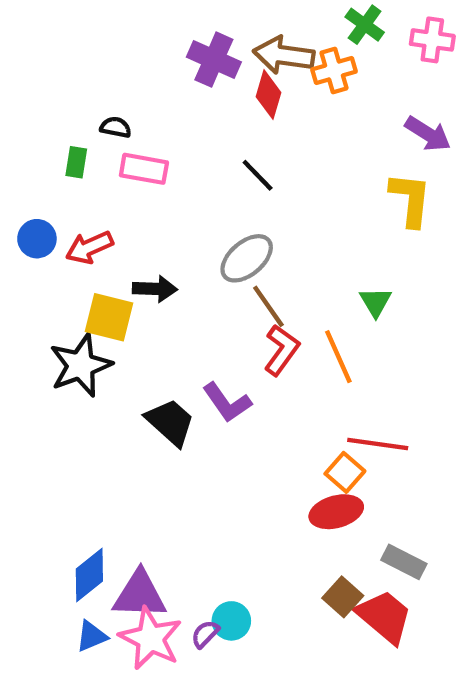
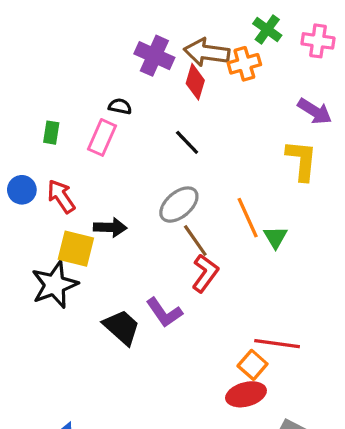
black semicircle: (116, 127) -> (120, 106), moved
pink rectangle: (144, 169) -> (102, 137), turned -76
red arrow: (89, 247) -> (61, 196), turned 80
orange line: (338, 357) -> (248, 218), moved

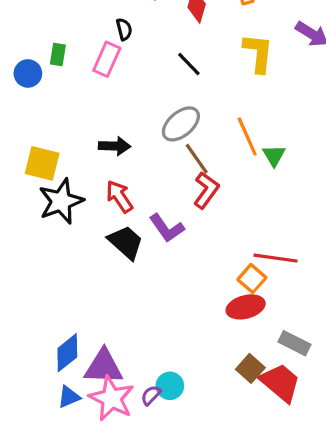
black semicircle: (120, 106) -> (124, 29), turned 65
yellow L-shape: (302, 160) -> (258, 53), moved
blue circle: (22, 190) -> (28, 73), moved
red arrow: (61, 196) -> (119, 197), moved
yellow square: (76, 249) -> (42, 163), moved

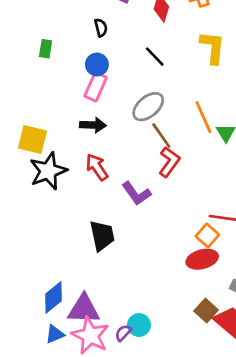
pink rectangle: (107, 59) -> (96, 87), moved
blue circle: (28, 73) -> (97, 64), moved
black trapezoid: (126, 242) -> (102, 236), moved, turned 36

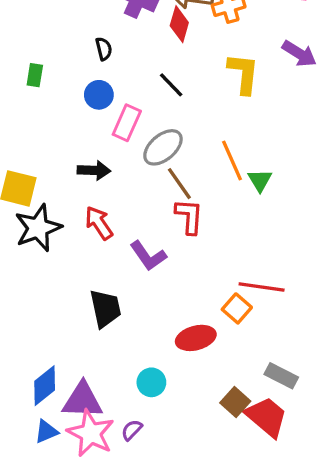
pink rectangle: (96, 87) -> (127, 123), moved
red L-shape: (169, 162) -> (189, 216), turned -32
red ellipse: (202, 259) -> (196, 338), moved
cyan circle: (139, 325) -> (151, 382), moved

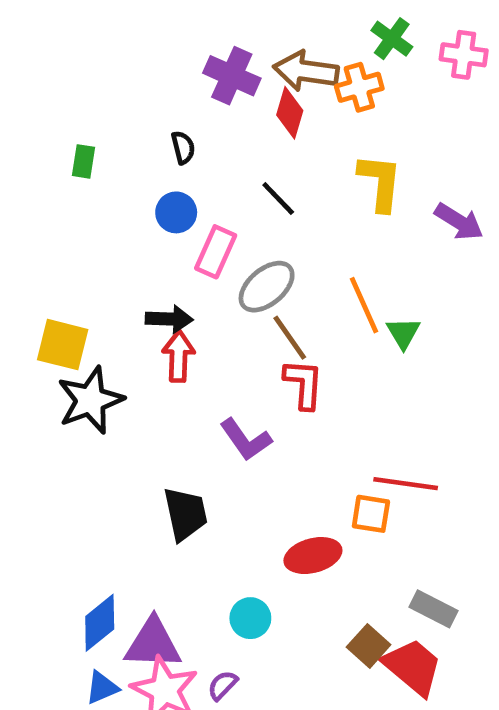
purple arrow: (299, 54) -> (459, 222), moved
green rectangle: (35, 75) -> (83, 161), moved
red arrow: (99, 223) -> (178, 356), moved, turned 36
orange square: (237, 308) -> (371, 514), turned -32

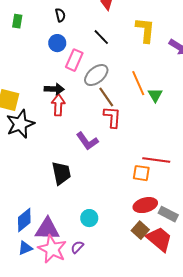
red ellipse: (313, 556) -> (145, 205), moved

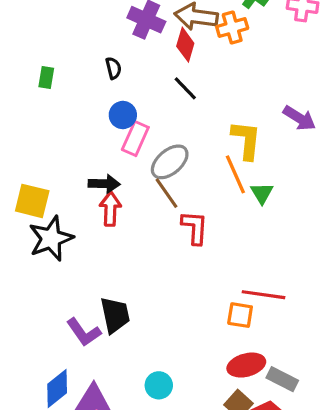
yellow L-shape: (145, 30) -> (246, 140), moved
black line: (101, 37) -> (185, 88), moved
blue circle: (57, 43) -> (123, 115), moved
brown line: (106, 97) -> (167, 193), moved
purple L-shape: (87, 141) -> (84, 332), moved

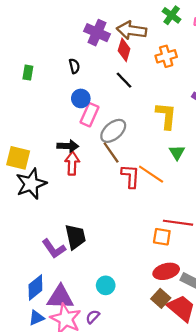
orange cross: (232, 27) -> (166, 56), moved
orange line: (235, 174) -> (151, 174), moved, turned -32

